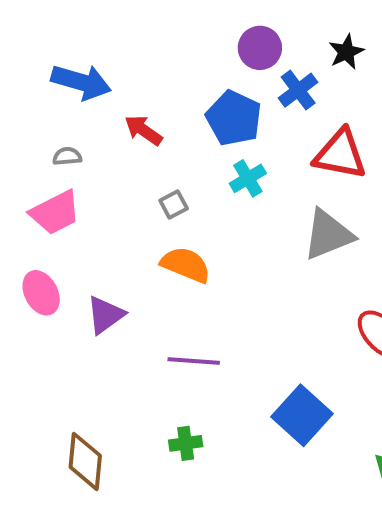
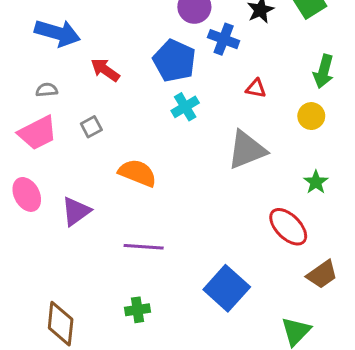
blue cross: (298, 90) -> (224, 39), turned -32
red triangle: (340, 154) -> (256, 88), size x0.5
gray square: (174, 204) -> (91, 127), moved

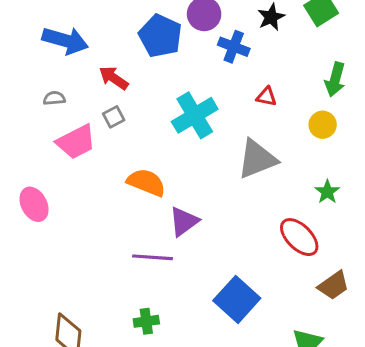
blue pentagon: (174, 61) -> (160, 36), moved
cyan cross: (185, 107) -> (195, 115), size x1.6
gray square: (91, 127) -> (114, 117), moved
pink trapezoid: (38, 133) -> (76, 142), moved
purple triangle: (76, 211) -> (184, 221), moved

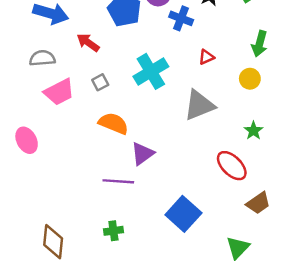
red triangle: (266, 97) -> (206, 57), turned -35
gray semicircle: (54, 98) -> (42, 58), size x1.5
gray square: (114, 117) -> (100, 82), moved

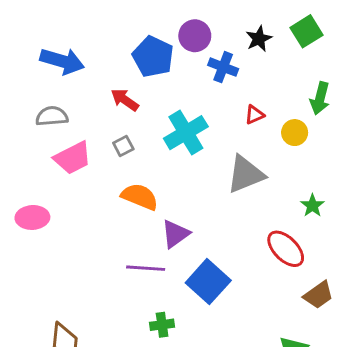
red arrow: (88, 42) -> (125, 100), moved
yellow circle: (250, 79) -> (295, 133), moved
pink ellipse: (27, 140) -> (32, 217), turned -65
blue square: (183, 214) -> (208, 282), moved
green cross: (113, 231) -> (162, 325), moved

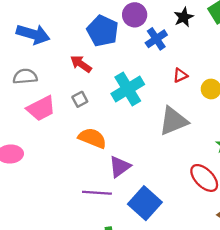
blue cross: (223, 67) -> (156, 39), turned 35

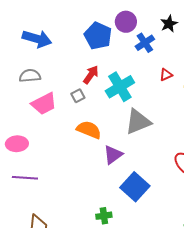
red arrow: (81, 64) -> (91, 75), moved, turned 90
gray triangle: (173, 121) -> (138, 122), moved
purple line: (97, 193) -> (25, 178), moved

